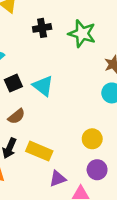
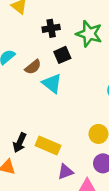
black square: (13, 83) -> (62, 55), moved
brown semicircle: (16, 116) -> (33, 67), moved

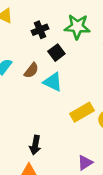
yellow rectangle: (48, 145) -> (82, 112), moved, turned -40

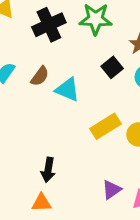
black cross: (40, 30) -> (49, 25), size x1.5
black square: (56, 53) -> (112, 67), moved

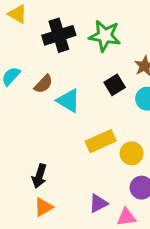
orange triangle: (41, 203) -> (43, 207), moved, turned -36

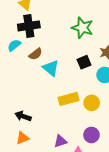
black cross: (59, 35) -> (29, 26), moved
yellow circle: (132, 153) -> (92, 103), moved
black arrow: (39, 176) -> (23, 116), turned 84

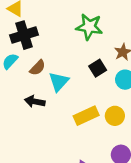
cyan triangle: (51, 68) -> (59, 82), turned 42
black arrow: (23, 116) -> (35, 101), moved

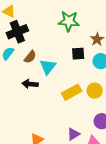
black square: (98, 68) -> (78, 54), turned 32

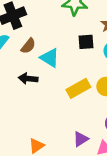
cyan triangle: (48, 67) -> (50, 58), turned -36

